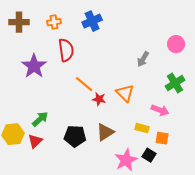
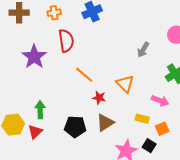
red star: (99, 99) -> (99, 98), moved
green arrow: (40, 119) -> (40, 110), turned -48
orange square: (162, 138) -> (162, 129), turned -32

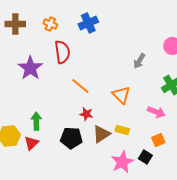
orange cross: (54, 13) -> (50, 24), turned 32
red star: (99, 98) -> (86, 114), moved
yellow rectangle: (142, 119) -> (122, 130), moved

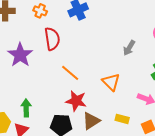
red star: (86, 114) -> (76, 101), size x1.5
yellow rectangle: (122, 130) -> (122, 119), moved

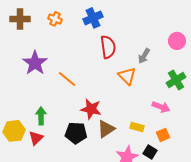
red semicircle: (52, 39) -> (108, 47), moved
orange line: (70, 73) -> (67, 79), moved
orange triangle: (111, 82) -> (127, 76), moved

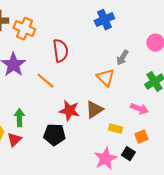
blue cross: (93, 18) -> (104, 20), moved
orange cross: (55, 19) -> (24, 29), moved, size x1.5
red semicircle: (108, 47) -> (60, 51), moved
brown triangle: (106, 129) -> (94, 110), moved

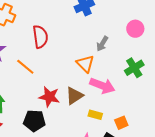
pink arrow: (139, 109) -> (102, 86), moved, size x1.4

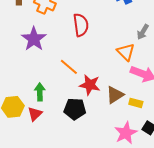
orange line: (25, 67) -> (69, 67), moved
brown triangle: (74, 96) -> (115, 95), moved

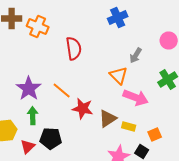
purple star: (34, 39) -> (29, 88), moved
black pentagon: (75, 109) -> (51, 138), moved
red triangle: (35, 114) -> (28, 146), moved

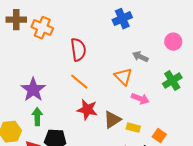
gray arrow: (136, 56) -> (140, 57), turned 84
orange line: (62, 90) -> (79, 82), moved
pink arrow: (136, 98) -> (140, 99), size x0.7
orange square: (155, 134) -> (159, 136), turned -32

